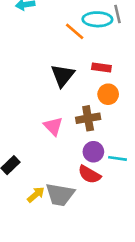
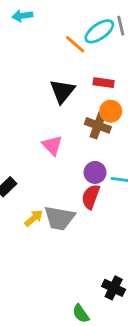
cyan ellipse: (97, 19) -> (99, 31), turned -36
brown cross: (88, 118) -> (98, 125), moved, turned 30
red semicircle: (89, 174) -> (91, 197), turned 80

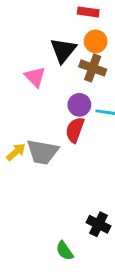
black triangle: (62, 91) -> (63, 50), moved
brown cross: (98, 125) -> (93, 68), moved

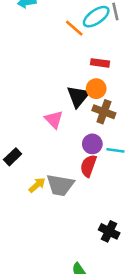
orange circle: (96, 41) -> (96, 89), moved
black cross: (99, 224) -> (109, 231), moved

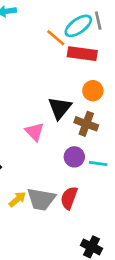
red rectangle: (100, 63) -> (82, 54), moved, size x1.5
orange circle: (96, 89) -> (93, 91), moved
red semicircle: (88, 166) -> (69, 198), moved

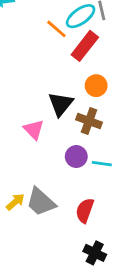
red rectangle: (82, 54) -> (85, 46), turned -60
red semicircle: (69, 198) -> (85, 210), moved
gray trapezoid: (41, 199) -> (41, 202), turned 32

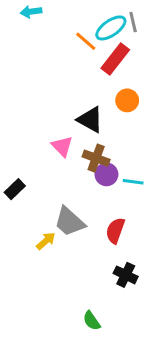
black triangle: (61, 104) -> (90, 120), turned -40
brown cross: (89, 121) -> (96, 158), moved
yellow arrow: (15, 202) -> (46, 241), moved

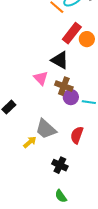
red rectangle: (115, 59) -> (72, 33), moved
orange circle: (127, 100) -> (87, 39), moved
black cross: (126, 275) -> (60, 165), moved

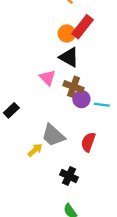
orange circle: (87, 39) -> (67, 33), moved

